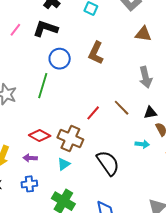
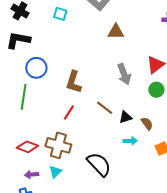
brown L-shape: (96, 53) -> (74, 82), moved
red line: (93, 113) -> (69, 112), moved
black triangle: (150, 113) -> (125, 117), moved
purple arrow: (30, 158) -> (32, 175), moved

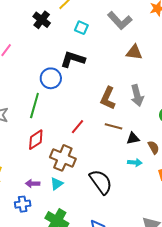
black L-shape: (18, 40) -> (73, 59), moved
brown L-shape: (74, 82) -> (108, 98), moved
brown line: (105, 108) -> (114, 126), turned -30
red diamond: (27, 147) -> (36, 140), moved, turned -60

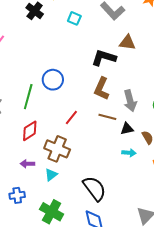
black L-shape: (73, 59) -> (104, 58), moved
blue circle: (51, 78) -> (53, 80), moved
gray arrow: (137, 96) -> (130, 101), moved
black semicircle: (101, 182) -> (95, 188), moved
purple arrow: (33, 184) -> (27, 164), moved

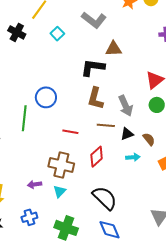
cyan square: (74, 18) -> (57, 34), turned 32
red line: (71, 117) -> (70, 132), turned 70
red diamond: (30, 131) -> (97, 157), moved

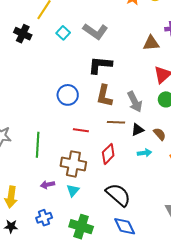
gray L-shape: (94, 20) -> (95, 31), moved
brown triangle: (114, 49) -> (151, 43), moved
blue circle: (46, 97) -> (68, 95), moved
green line: (24, 118) -> (38, 145), moved

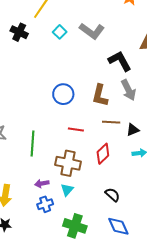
black L-shape: (100, 65) -> (120, 61), moved, turned 55
gray arrow: (135, 102) -> (128, 90), moved
black semicircle: (118, 195) -> (112, 195), size x0.6
blue cross: (44, 218) -> (45, 204), moved

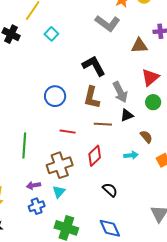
gray L-shape: (92, 31) -> (107, 23), moved
black L-shape: (120, 61) -> (94, 66), moved
black triangle: (133, 130) -> (127, 115), moved
brown cross: (68, 163) -> (60, 165), turned -30
black semicircle: (112, 195) -> (110, 190), moved

